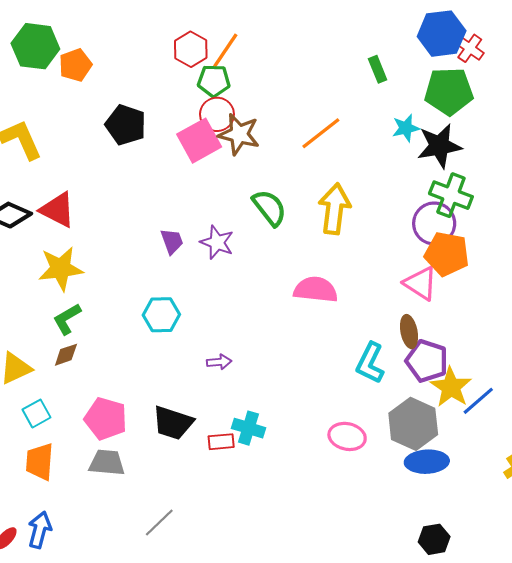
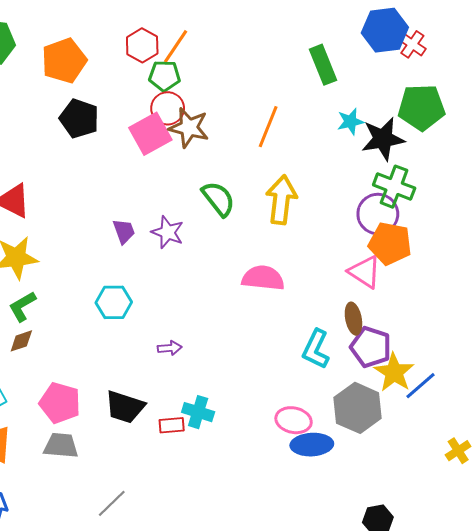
orange pentagon: (75, 65) -> (64, 61), moved, size x1.4
green rectangle: (378, 69) -> (323, 65), size x1.5
green pentagon: (449, 91) -> (422, 107), moved
orange line: (321, 133) -> (268, 127), turned -30
blue ellipse: (427, 462) -> (312, 445), moved

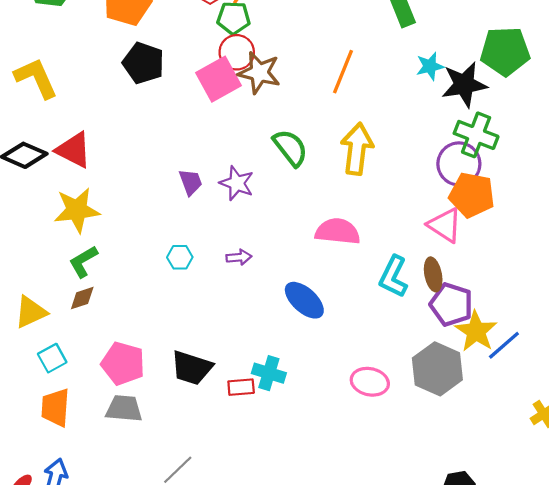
cyan hexagon: (114, 302) -> (180, 257), size x0.7
purple arrow: (170, 348) -> (239, 257), moved
cyan L-shape: (316, 349) -> (393, 277), moved
blue ellipse: (312, 445) -> (304, 300), moved, turned 45

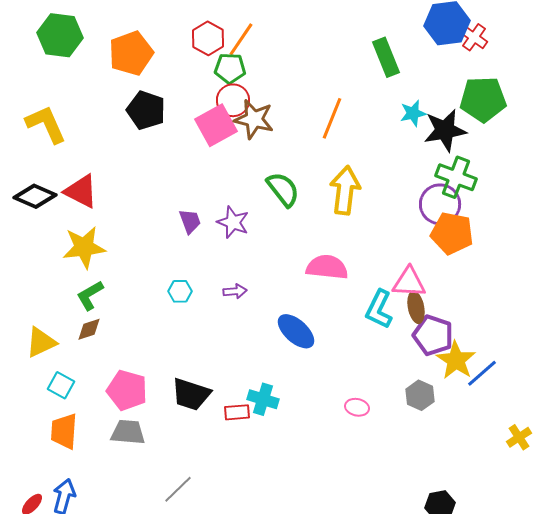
pink triangle: (445, 225) -> (409, 282), moved, turned -30
cyan square: (52, 358) -> (61, 385), turned -32
gray hexagon: (437, 369) -> (420, 395), size x0.6
pink ellipse: (370, 382) -> (357, 407), size x0.7

